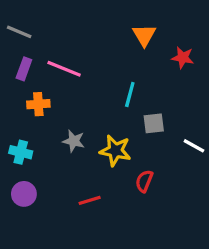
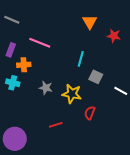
purple rectangle: (24, 69) -> (11, 50), moved
gray square: (154, 123) -> (96, 77), turned 32
cyan cross: (21, 152) -> (13, 83), moved
purple circle: (24, 194) -> (15, 139), moved, size x1.5

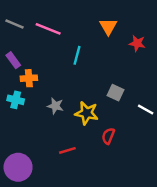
pink line: (40, 43) -> (48, 29), moved
purple rectangle: (11, 50) -> (13, 60), turned -56
cyan line: (81, 59) -> (77, 55), moved

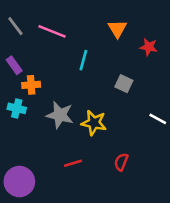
gray line: (14, 24) -> (15, 26), turned 30
gray square: (116, 93) -> (124, 84), moved
gray star: (55, 106) -> (60, 115), size x1.5
red semicircle: (108, 136) -> (121, 162), moved

